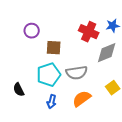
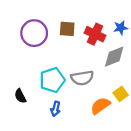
purple circle: (32, 31) -> (34, 33), size x1.6
brown square: (54, 48) -> (67, 29), moved
orange semicircle: (82, 99) -> (100, 106), moved

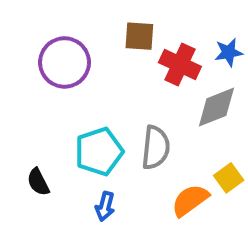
brown square: (67, 29) -> (139, 36), moved
gray semicircle: (82, 78) -> (156, 148), turned -75

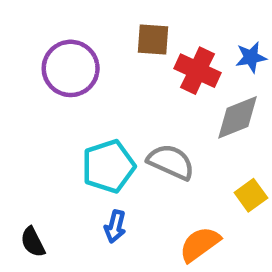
gray semicircle: (156, 148) -> (171, 162), turned -72
black semicircle: (38, 182) -> (33, 242), moved
orange semicircle: (190, 200) -> (200, 244), moved

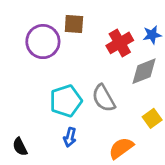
brown square: (153, 39) -> (74, 24), moved
red cross: (198, 71) -> (120, 43), turned 35
gray semicircle: (171, 162) -> (104, 98), turned -144

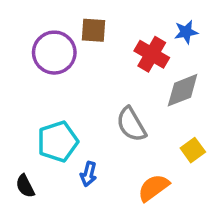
blue star: (152, 35) -> (186, 32), moved
red cross: (120, 43) -> (152, 54), turned -30
cyan pentagon: (66, 101) -> (58, 142), moved

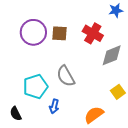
brown square: (94, 30) -> (59, 33), moved
blue star: (186, 32) -> (116, 10), moved
gray semicircle: (131, 124) -> (66, 76), moved

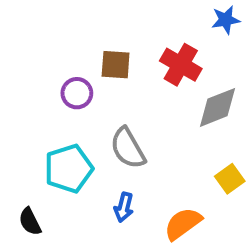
purple circle: (33, 32) -> (77, 93), moved, size x0.6
blue arrow: (54, 106) -> (124, 207), moved

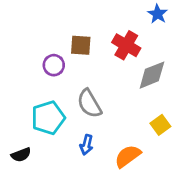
blue star: (226, 20) -> (158, 14), turned -30
black semicircle: (30, 222) -> (21, 155), turned -84

